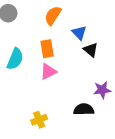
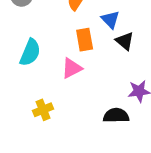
orange rectangle: (47, 49) -> (85, 40), moved
yellow cross: (39, 120) -> (43, 110), moved

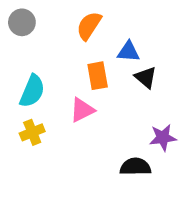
blue triangle: (110, 20) -> (128, 52), turned -42
yellow cross: (43, 110) -> (32, 132), moved

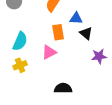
purple star: (163, 138) -> (99, 56), moved
black semicircle: (135, 167) -> (63, 88), moved

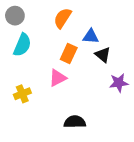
orange rectangle: (58, 32) -> (69, 53), turned 35
cyan semicircle: (20, 41) -> (22, 45), moved

